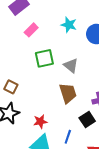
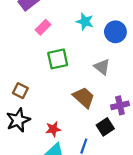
gray triangle: (71, 66) -> (102, 67), moved
brown trapezoid: (68, 93) -> (84, 97), turned -30

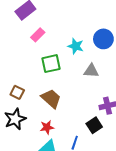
cyan star: (85, 22) -> (76, 46), moved
gray triangle: (102, 67) -> (91, 71), turned -35
brown trapezoid: (84, 97) -> (51, 99), moved

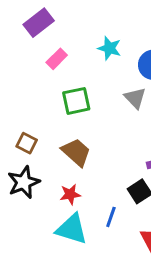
cyan star: (76, 46) -> (109, 48), moved
gray triangle: (91, 71) -> (135, 98), moved, turned 42

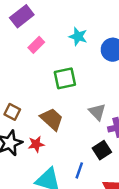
gray triangle: (135, 98) -> (97, 112), moved
green square: (76, 101) -> (65, 78), moved
red star: (70, 194) -> (36, 144), moved

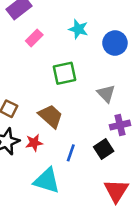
gray triangle: (97, 112) -> (106, 94), moved
blue line: (79, 170) -> (71, 153), moved

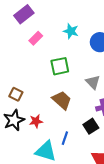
brown trapezoid: (51, 116) -> (62, 100), moved
blue line: (71, 153) -> (65, 138), moved

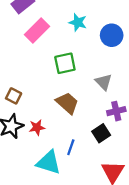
pink rectangle: (36, 38) -> (37, 31), size x1.5

